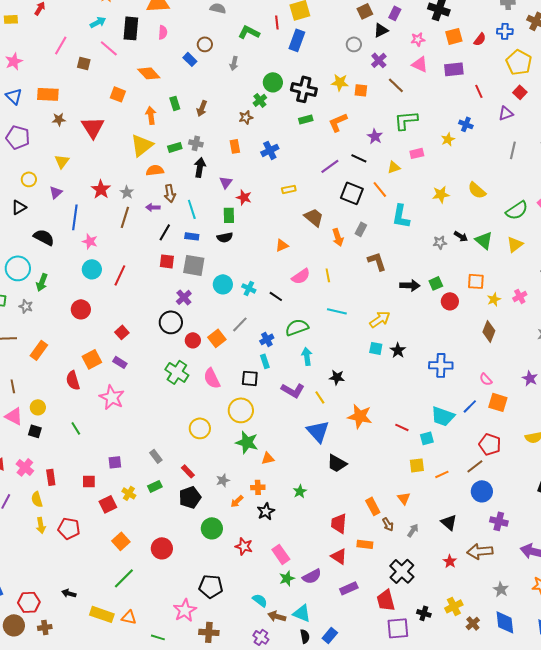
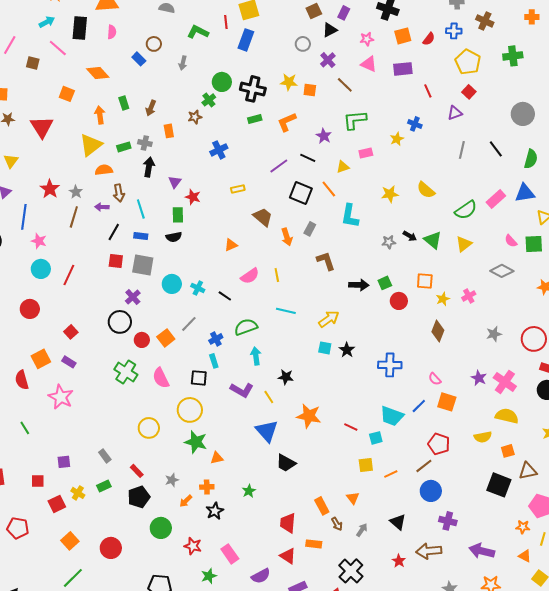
orange rectangle: (235, 146) -> (169, 131), moved
green star: (287, 578) -> (209, 576), moved

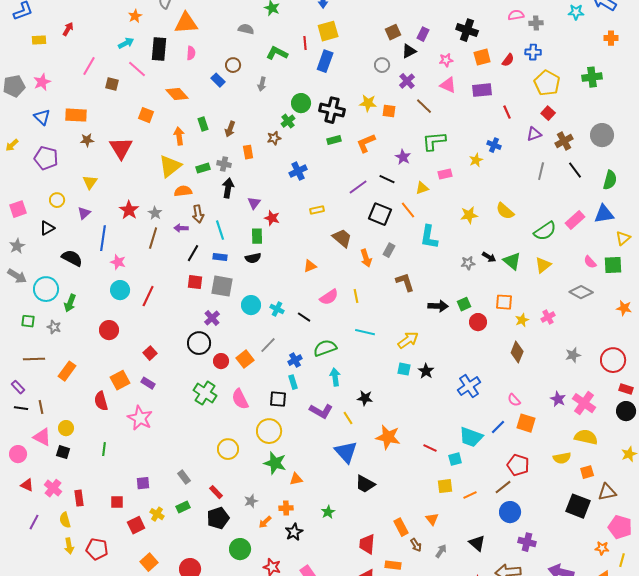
brown cross: (485, 21) -> (564, 141), moved, turned 36
blue cross: (390, 365) -> (469, 386), turned -35
green line: (25, 428) -> (104, 449), turned 40

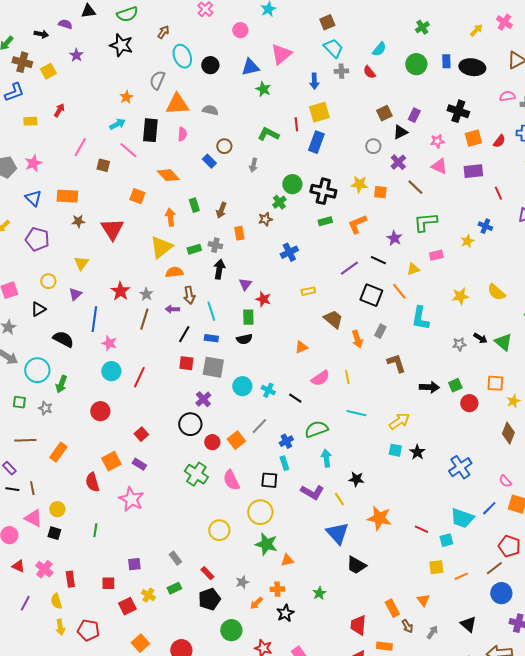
gray semicircle: (246, 29) -> (210, 110), moved

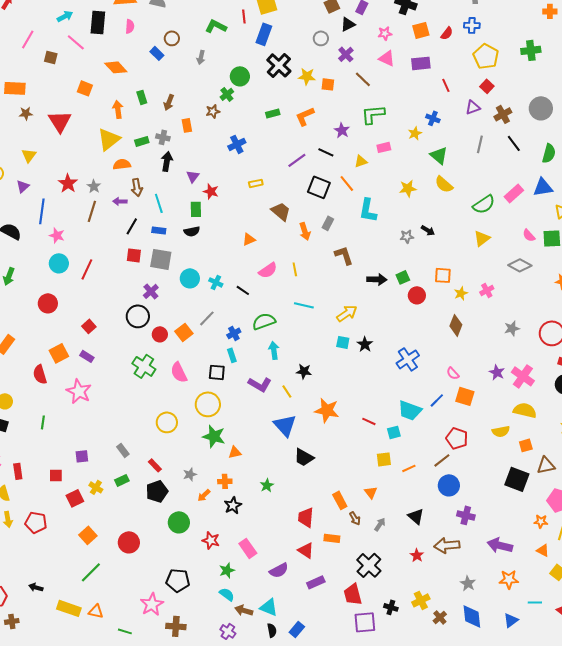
black cross: (323, 191) -> (279, 65), moved, turned 30
green triangle: (503, 342) -> (439, 155), moved

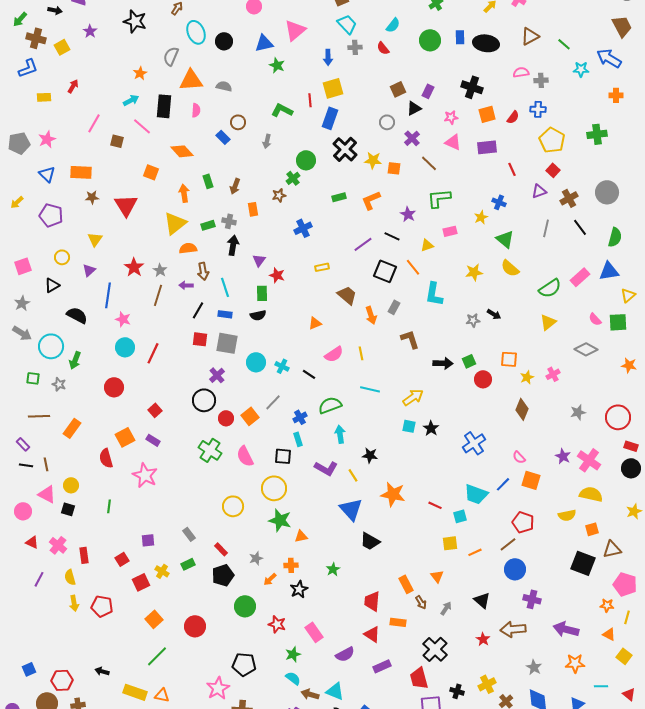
red square: (56, 475) -> (122, 559), turned -32

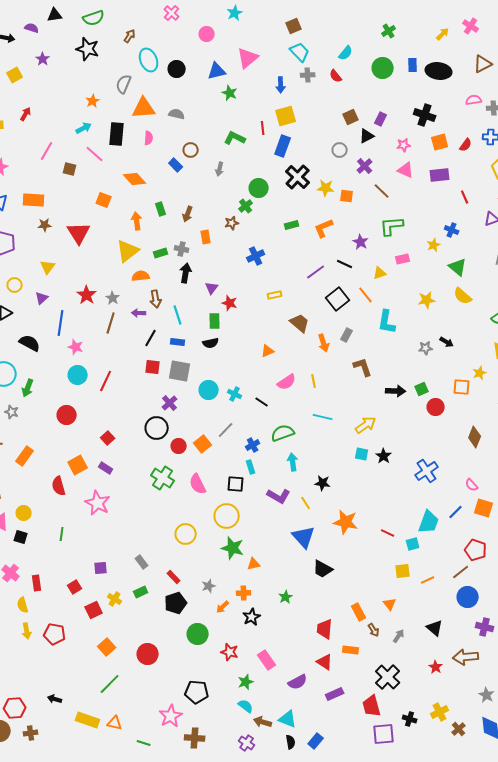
black square: (385, 271) -> (338, 299), turned 30
yellow star: (527, 377) -> (480, 373), moved
cyan trapezoid: (476, 494) -> (429, 522), turned -90

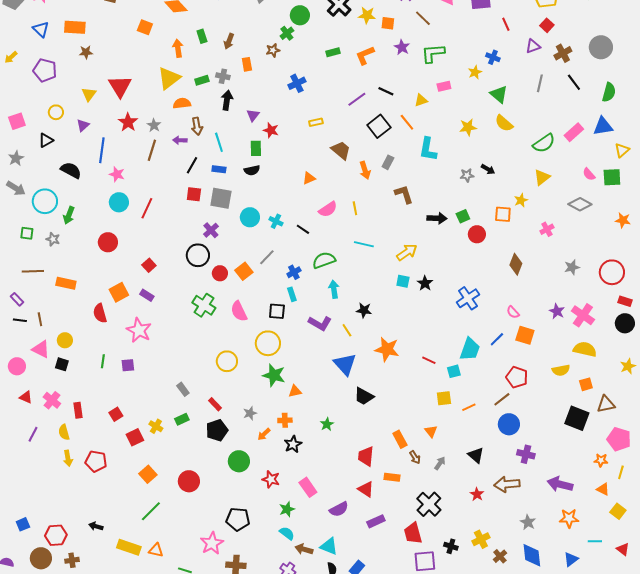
red triangle: (79, 233) -> (120, 86), moved
purple star: (361, 242) -> (402, 47), moved
orange rectangle: (25, 456) -> (66, 283), turned 66
purple square: (101, 568) -> (128, 365), moved

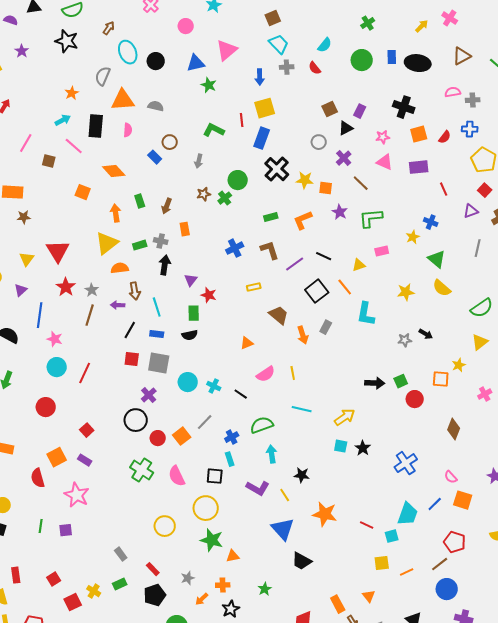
brown star: (273, 50) -> (204, 194), moved
brown L-shape: (404, 194) -> (270, 250), moved

